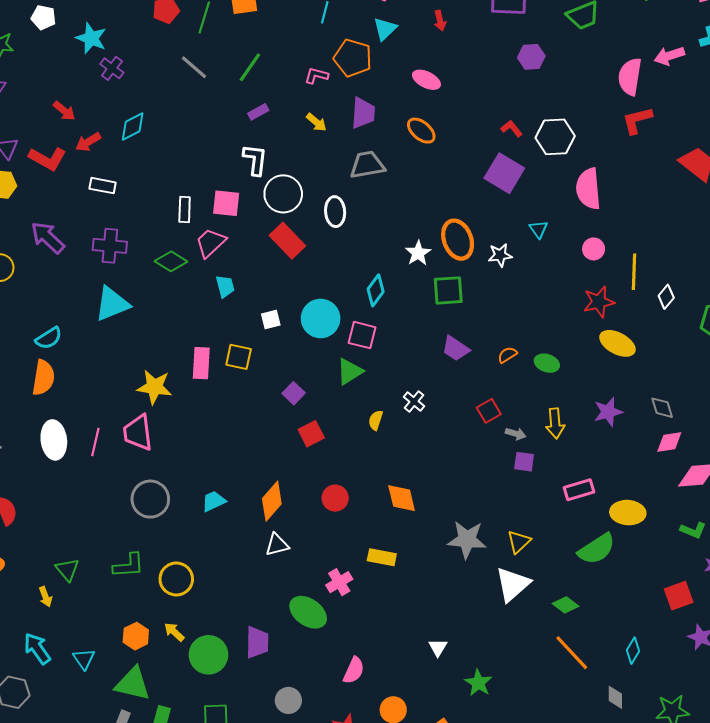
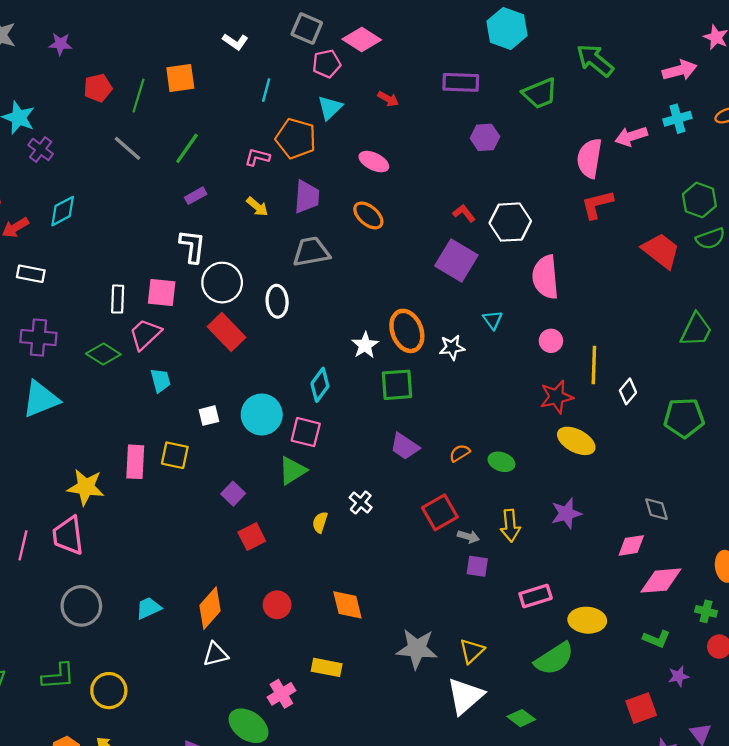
red arrow: (440, 21) -> (388, 99), turned -48
gray diamond: (662, 408) -> (657, 509), moved
red square: (489, 411) -> (440, 512), size x1.4

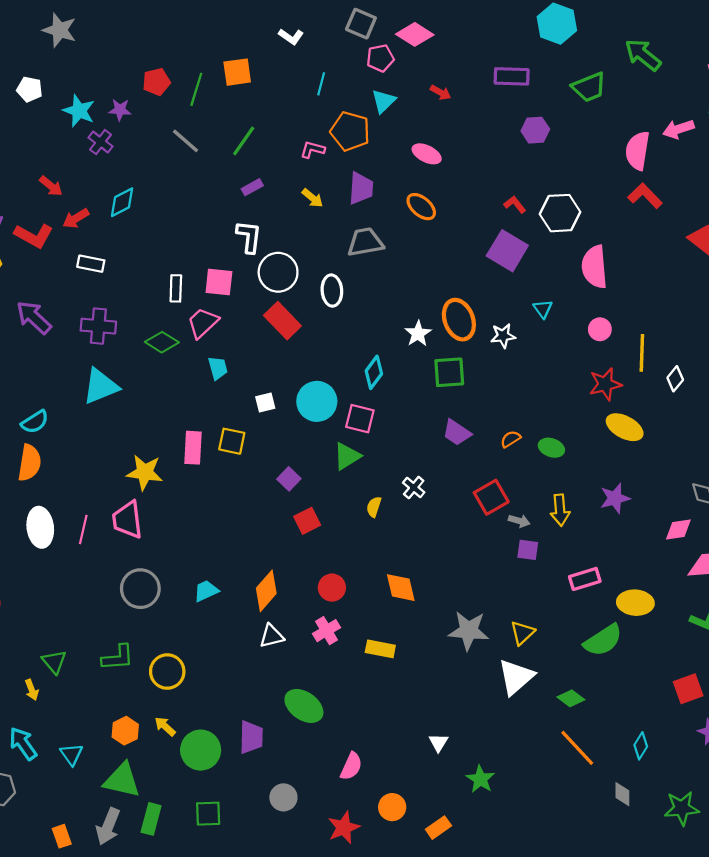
purple star: (60, 44) -> (120, 110), moved
red L-shape: (597, 204) -> (645, 196), turned 60
pink cross: (281, 694) -> (327, 631), moved

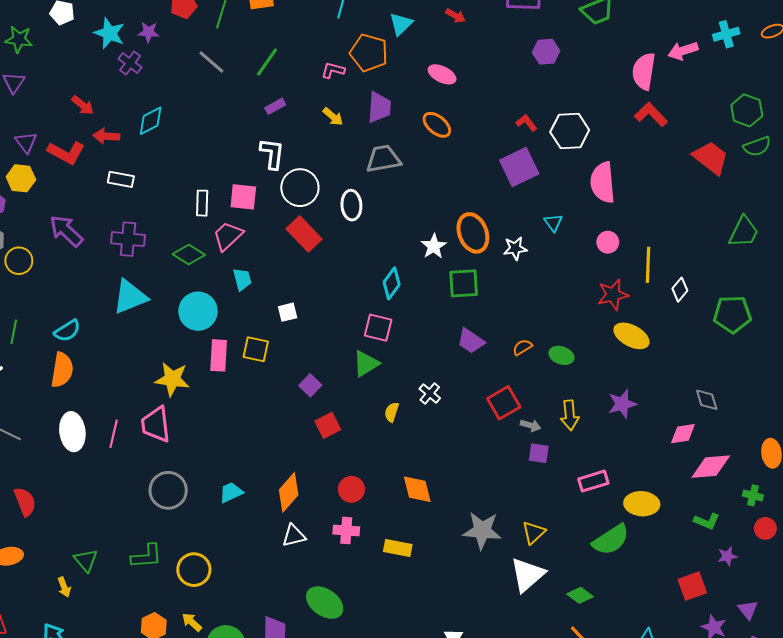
red arrow: (76, 218) -> (106, 136), turned 35
purple square: (507, 251) -> (519, 167), turned 33
cyan circle: (317, 401) -> (198, 311), moved
pink cross: (327, 631) -> (346, 530), turned 35

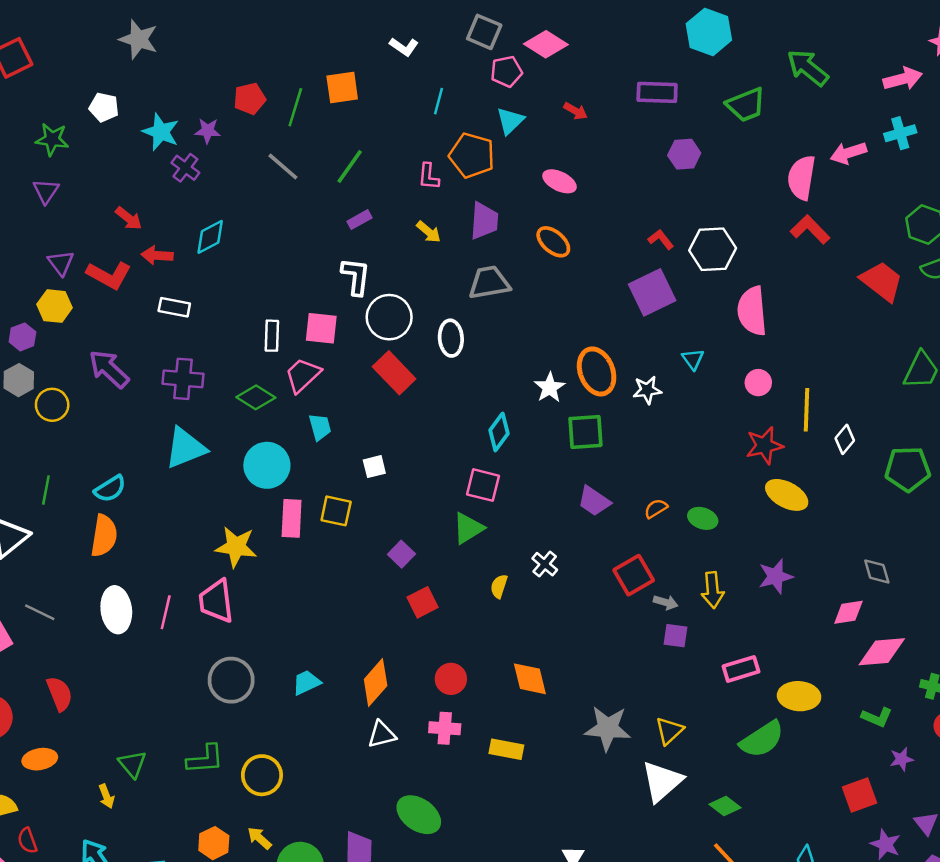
pink L-shape: (333, 70) -> (429, 176), turned -100

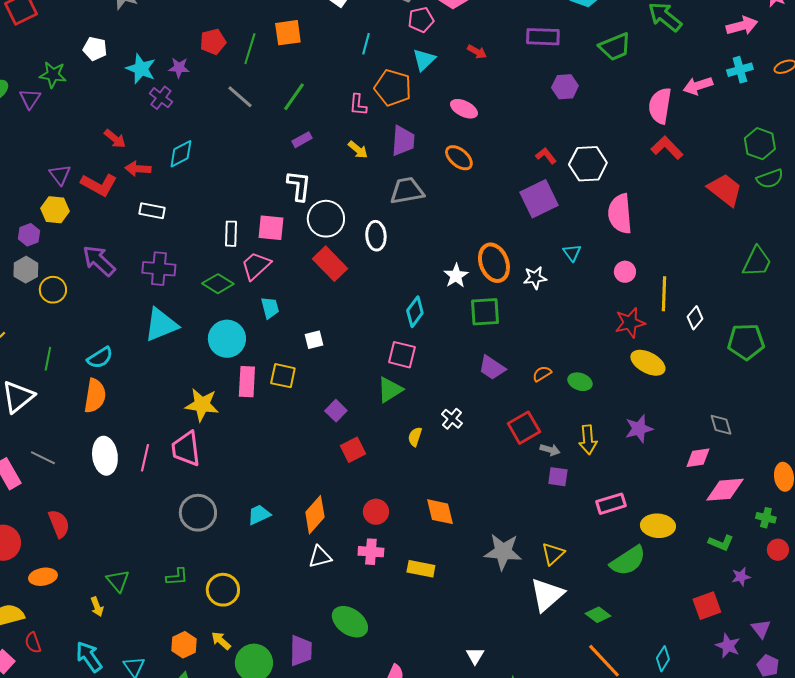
purple triangle: (46, 191) -> (30, 99), moved
green L-shape: (205, 759) -> (177, 577), size x0.7

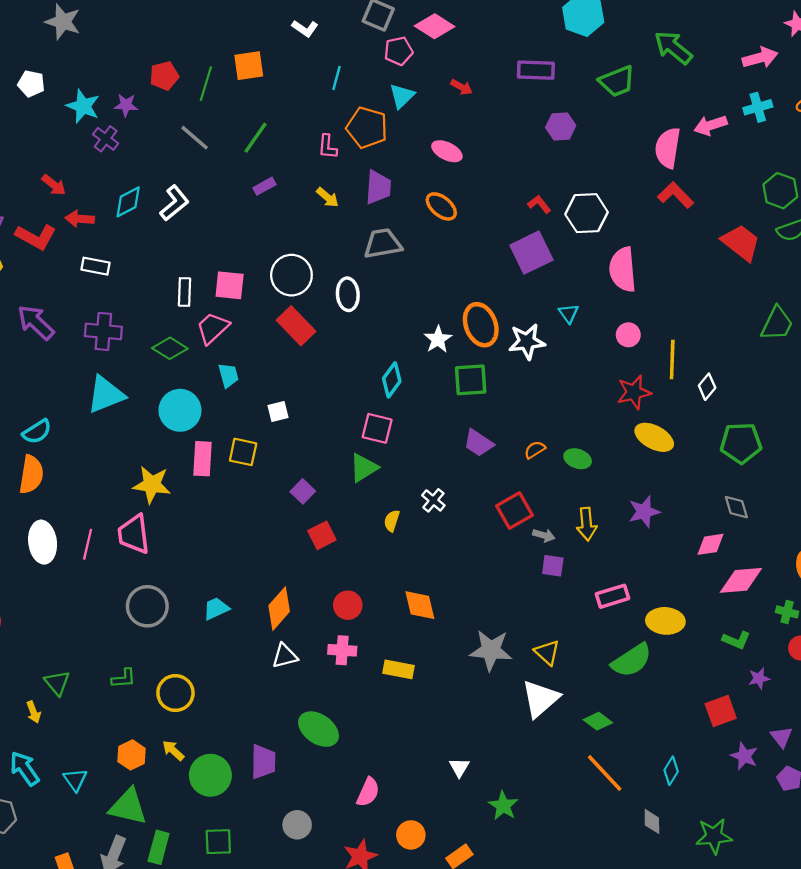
white L-shape: (299, 186) -> (174, 203), moved, turned 44
white star: (535, 278) -> (527, 342), size x1.4
green pentagon: (746, 342) -> (741, 443), moved
yellow triangle: (553, 554) -> (547, 652), turned -35

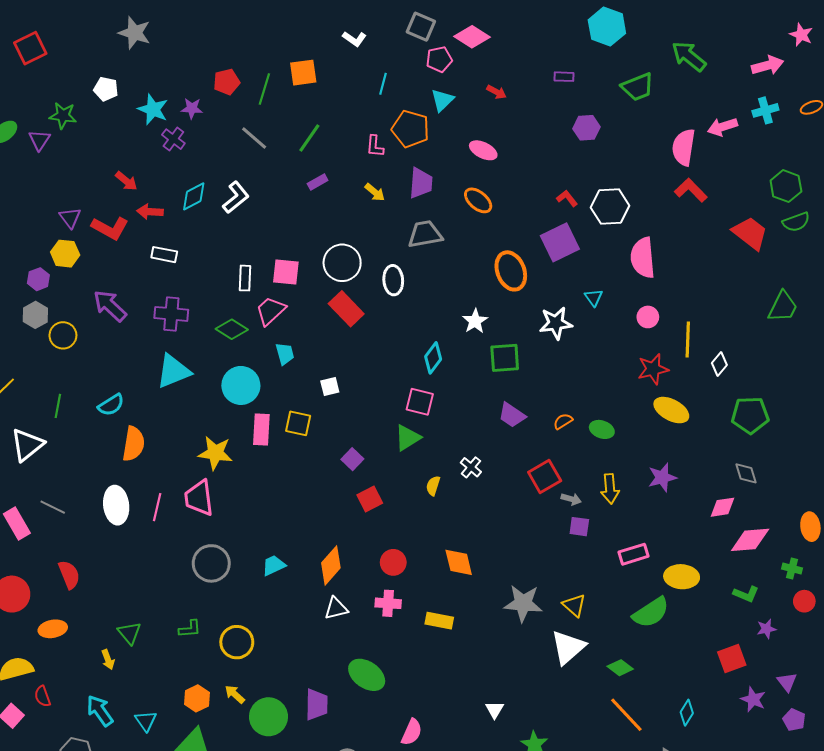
purple rectangle: (536, 70) -> (564, 77), size x0.6
orange ellipse: (481, 325) -> (511, 271), moved
orange semicircle: (31, 474) -> (134, 444), moved

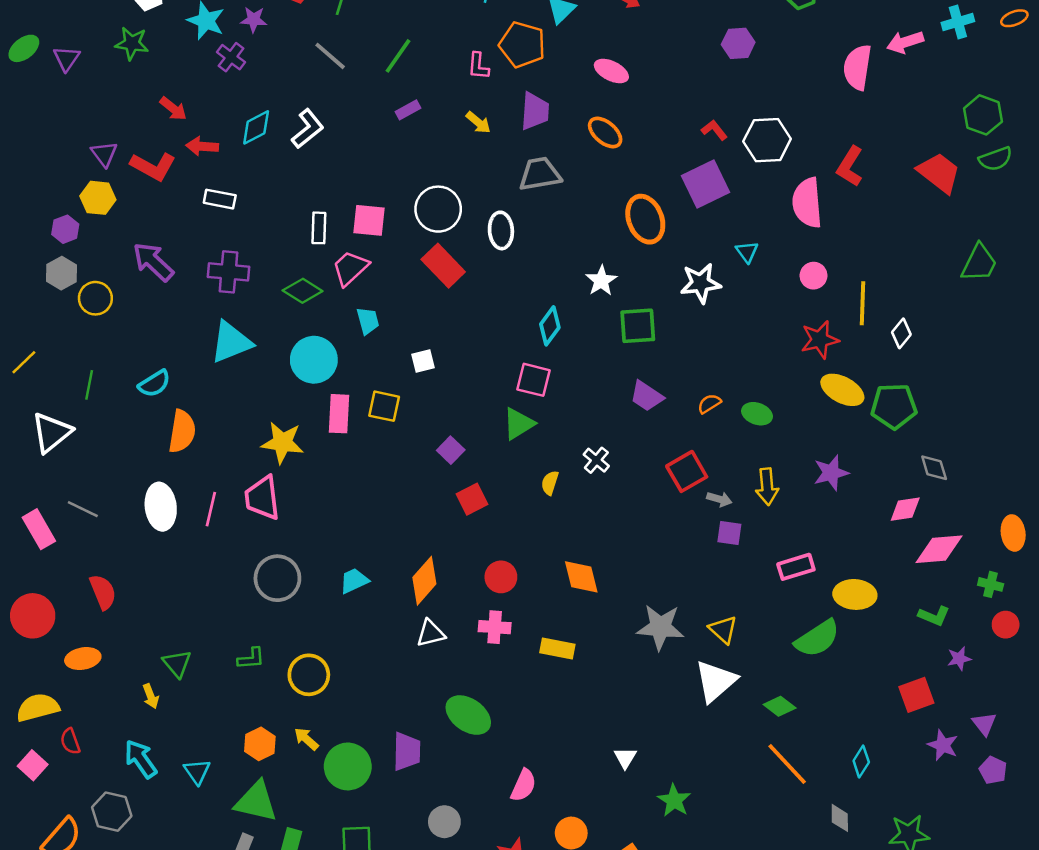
green star: (63, 116) -> (132, 43), moved
red L-shape: (691, 190) -> (850, 166), moved, turned -104
green pentagon: (750, 415) -> (894, 406), moved

